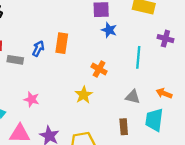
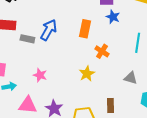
orange rectangle: (62, 43) -> (85, 29), moved
blue arrow: (38, 49) -> (49, 30), size x1.5
brown rectangle: (124, 127) -> (110, 106), moved

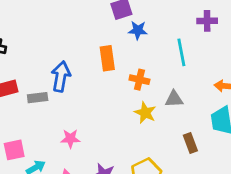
yellow star: (87, 74) -> (145, 113), moved
gray triangle: (131, 78) -> (174, 99), moved
brown rectangle: (110, 106) -> (190, 143), moved

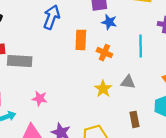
blue arrow: (61, 76) -> (52, 17), moved
orange cross: (139, 80) -> (104, 53), moved
gray rectangle: (38, 98) -> (20, 61), size x1.5

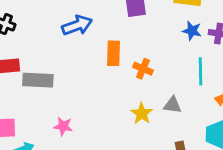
blue arrow: (52, 17) -> (77, 25), turned 50
blue star: (109, 22) -> (192, 31), moved
cyan line: (141, 46) -> (200, 71), moved

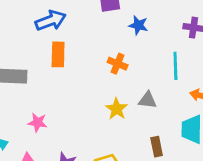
blue star: (192, 31) -> (138, 25), moved
orange rectangle: (114, 53) -> (58, 54), moved

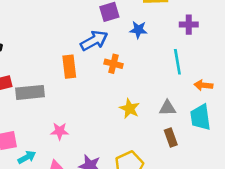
blue arrow: (51, 21) -> (94, 41), moved
orange cross: (118, 64) -> (113, 64), moved
gray triangle: (148, 100) -> (168, 108), moved

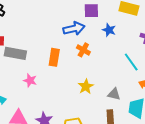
cyan line: (177, 62) -> (131, 62), turned -42
orange rectangle: (69, 67) -> (54, 57), moved
pink star: (60, 131) -> (30, 80), moved

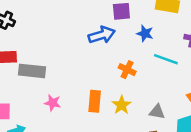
orange cross: (83, 50) -> (127, 70), moved
orange rectangle: (54, 57) -> (95, 101), moved
cyan line: (131, 62) -> (166, 59), moved, turned -30

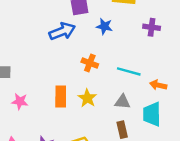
cyan line: (166, 59) -> (129, 71), moved

